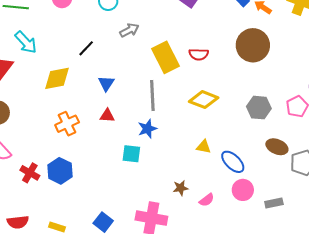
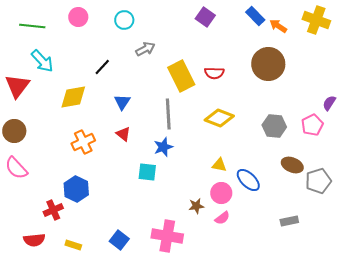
red triangle: (107, 116) -> (123, 134), turned 35
red cross: (30, 173) -> (53, 210), moved, turned 36
pink circle: (243, 190) -> (221, 193), moved

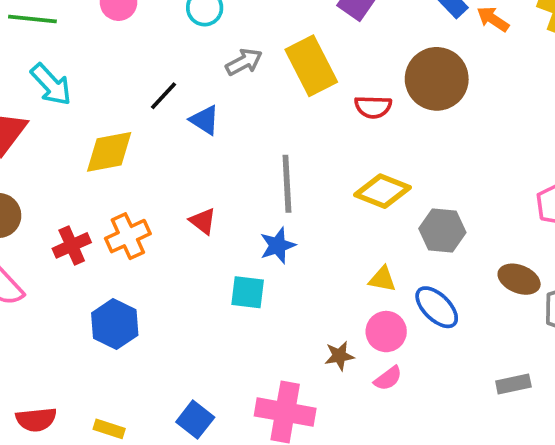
brown circle: (268, 64) -> (437, 79), moved
yellow rectangle: (181, 76) -> (311, 66), moved
blue triangle: (122, 102) -> (205, 120), moved, turned -30
gray hexagon: (274, 126) -> (442, 230), moved
red cross: (53, 210) -> (72, 245), moved

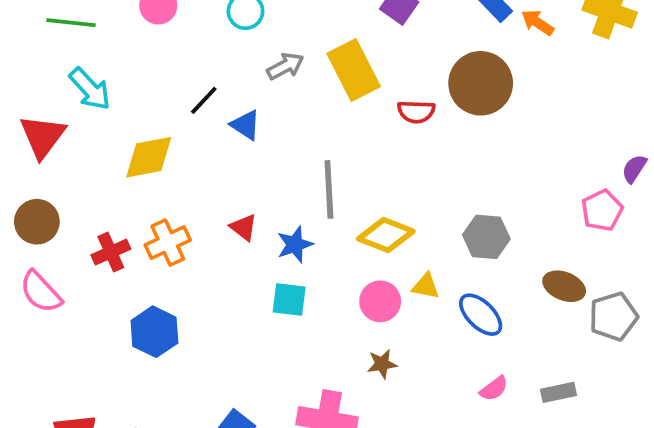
yellow diamond: (382, 191) -> (386, 235), moved
blue star: (278, 245) -> (295, 244), moved
pink circle: (386, 332) -> (380, 301), moved
pink semicircle: (388, 378) -> (494, 389), moved

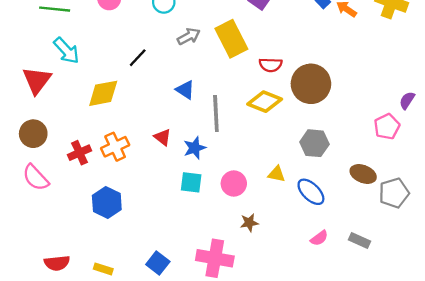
brown circle: (481, 83) -> (311, 84), moved
blue triangle: (245, 125) -> (185, 90), moved
yellow diamond: (386, 235) -> (265, 102), moved
pink circle: (380, 301) -> (234, 183), moved
gray rectangle: (558, 392) -> (360, 240), turned 36

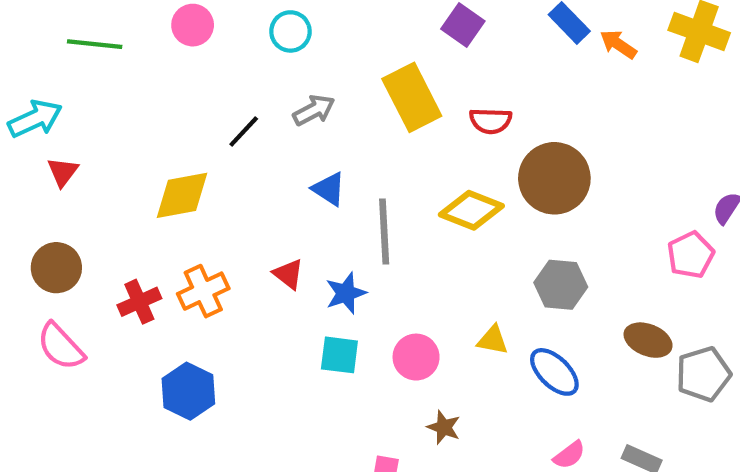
gray arrow: (189, 36) -> (314, 110), moved
cyan arrow: (66, 51) -> (35, 119), moved, turned -72
red semicircle: (271, 65) -> (491, 121), moved
red triangle: (37, 80) -> (63, 172), size x0.6
brown star: (249, 223) -> (444, 427), turned 30

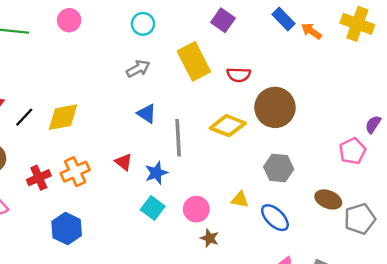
cyan circle: (290, 31) -> (143, 24), moved
black line: (244, 131) -> (24, 117), moved
cyan square: (339, 355) -> (153, 208), turned 30
brown star: (444, 427) -> (210, 238), moved

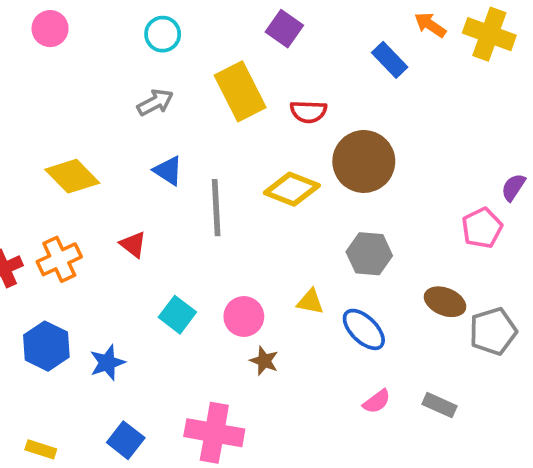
blue rectangle: (283, 19) -> (390, 60), moved
orange arrow: (311, 31) -> (430, 25), moved
yellow diamond: (63, 117) -> (72, 176), moved, turned 56
blue star: (156, 173) -> (107, 363), moved

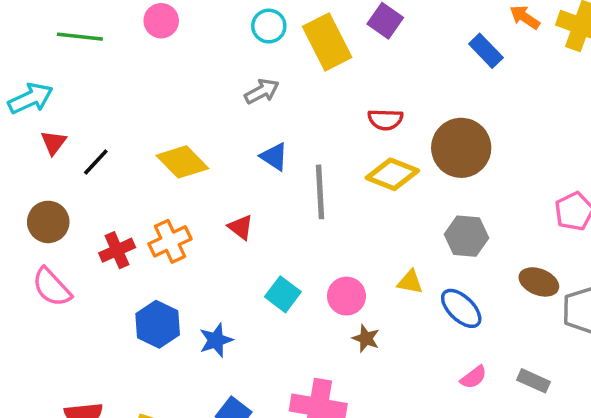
yellow rectangle: (240, 91) -> (327, 42), moved
red semicircle: (308, 112) -> (385, 120), moved

